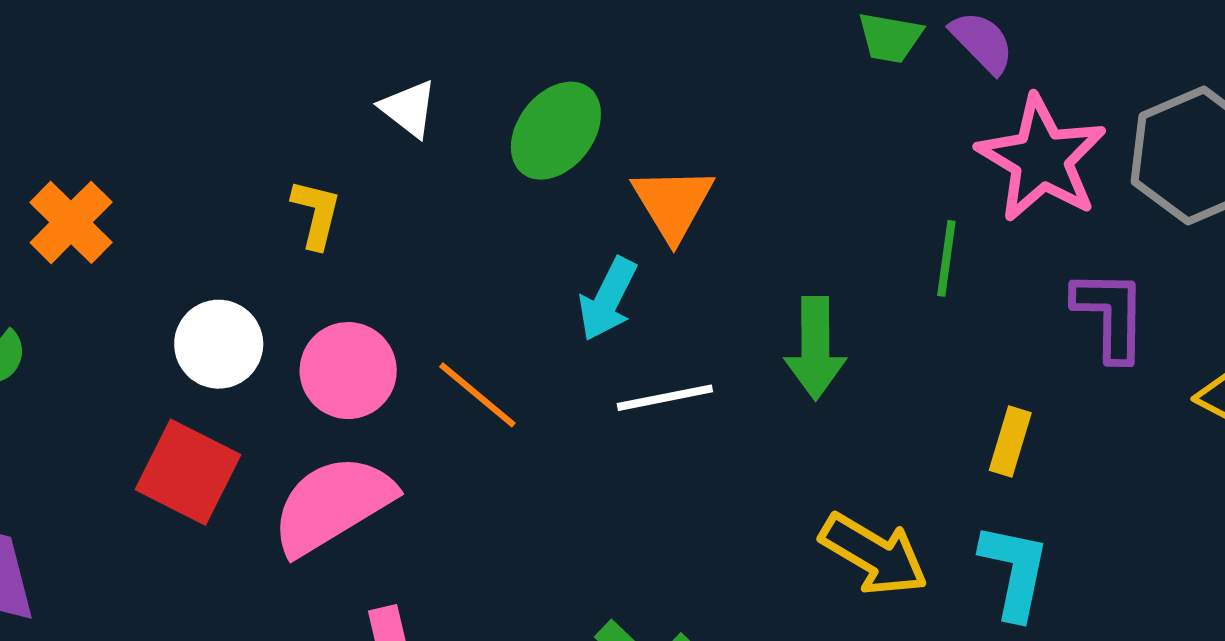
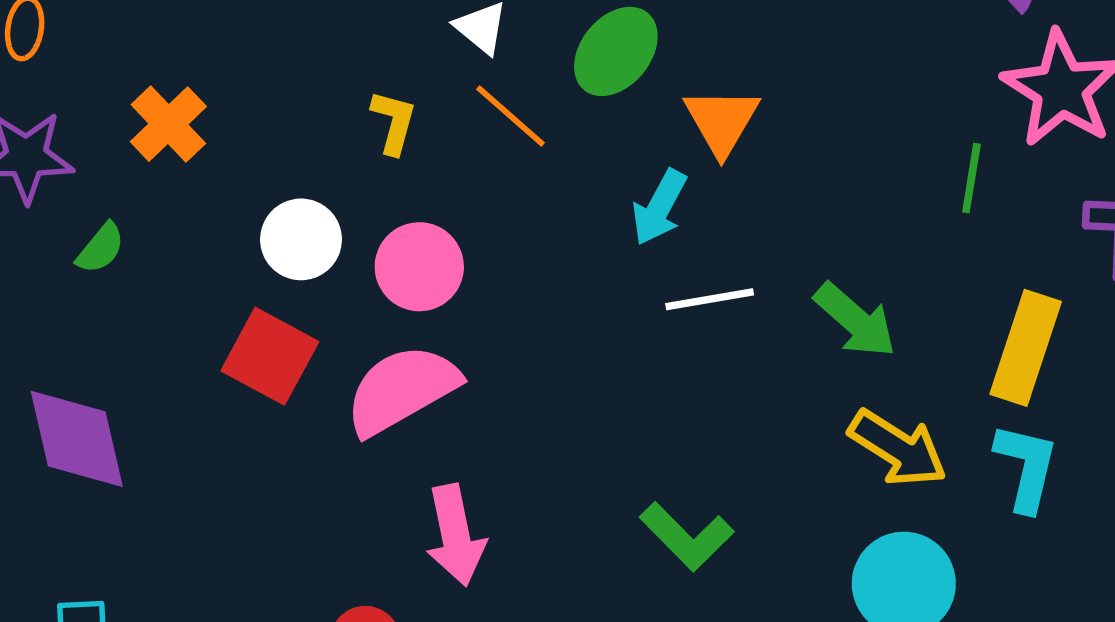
green arrow: (815, 348) -> (855, 320), moved, turned -50
orange line: (477, 395) -> (510, 116), moved
yellow rectangle: (1010, 442) -> (1026, 348), size x1.8

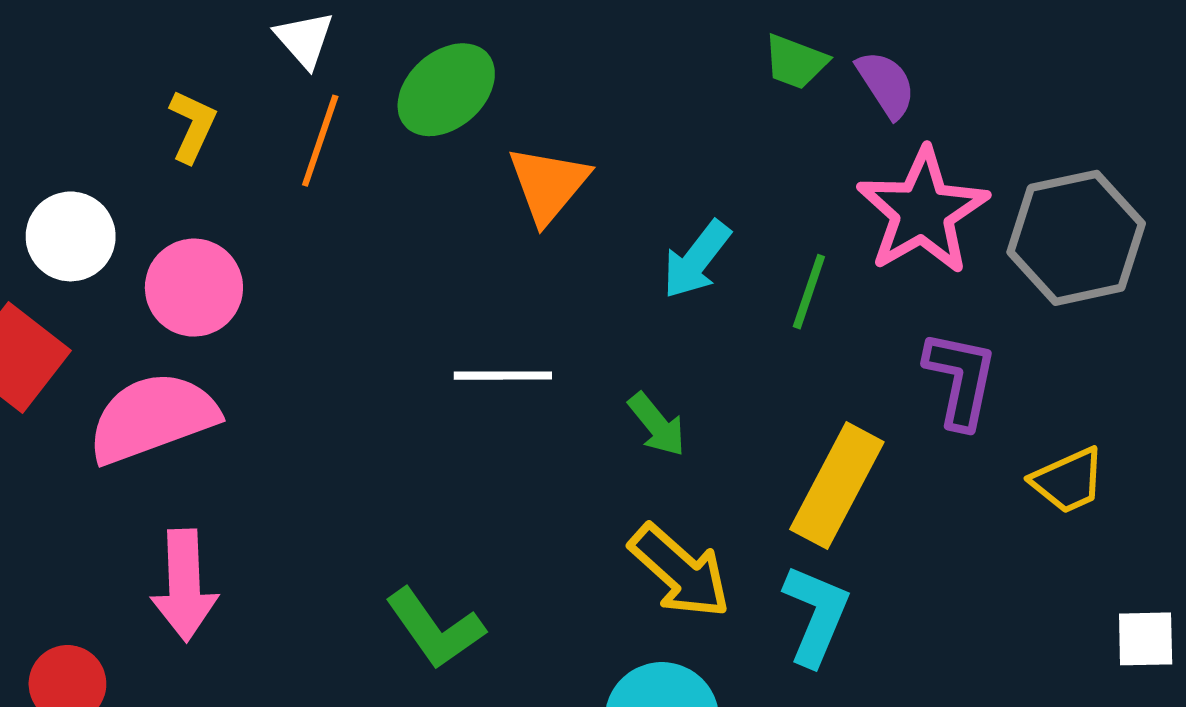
orange line: (510, 116) -> (320, 141), turned 58
cyan arrow: (659, 207) -> (697, 260), moved
green arrow: (855, 320) -> (657, 425), size x0.7

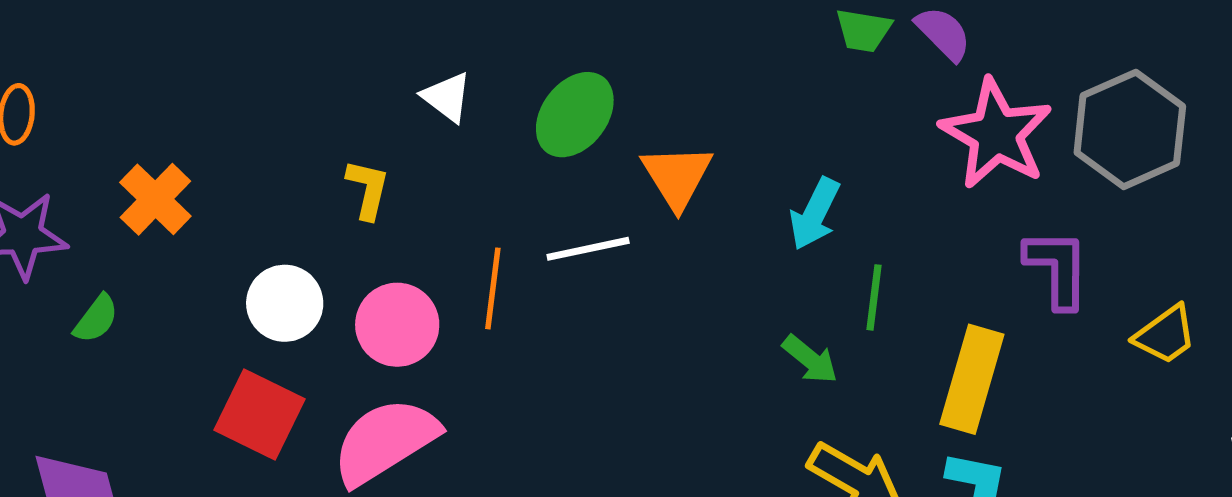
orange line: (320, 141) -> (493, 288), moved
green line: (809, 292) -> (874, 297), moved
white line: (503, 376) -> (588, 249), moved

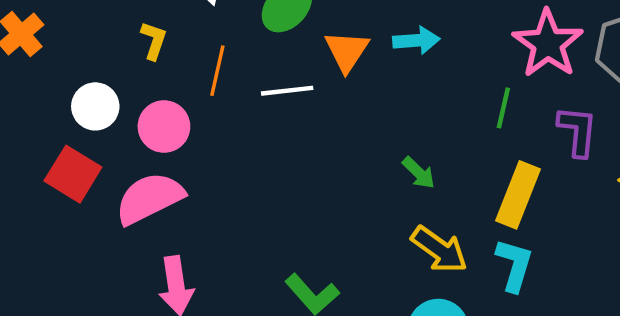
cyan arrow: (815, 214) -> (416, 40), moved, turned -126
orange line: (493, 288) -> (217, 71), moved
green line: (874, 297) -> (503, 108), moved

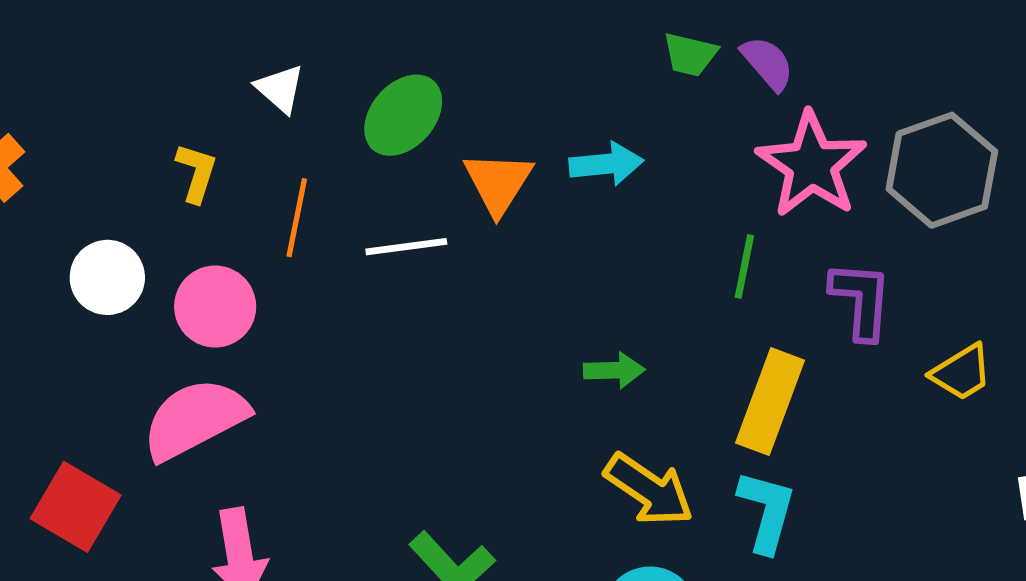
green arrow: (419, 173) -> (614, 370), turned -45
red square: (73, 174) -> (76, 507), moved

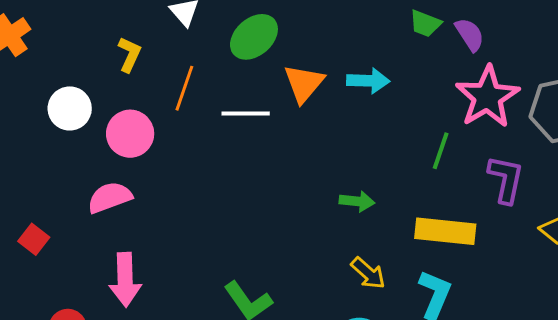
yellow rectangle: (770, 402) -> (445, 231), turned 68
pink semicircle: (195, 419) -> (110, 197), size x0.7
yellow arrow: (649, 490) -> (368, 273), size x0.7
red square: (76, 507) -> (34, 239), size x0.6

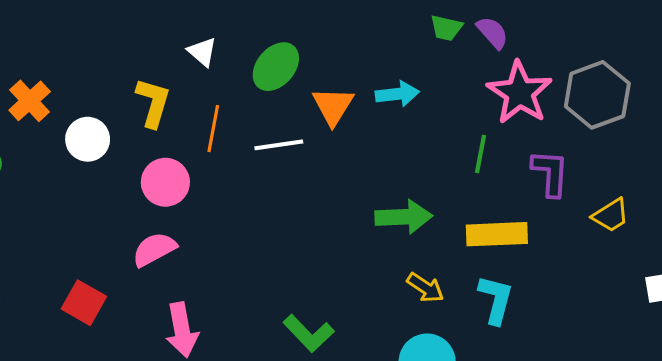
yellow L-shape: (129, 54) -> (153, 103), size x1.4
white circle: (70, 108) -> (88, 139), moved
green arrow: (357, 201) -> (404, 217), size x1.6
red square: (34, 239) -> (84, 303), size x1.4

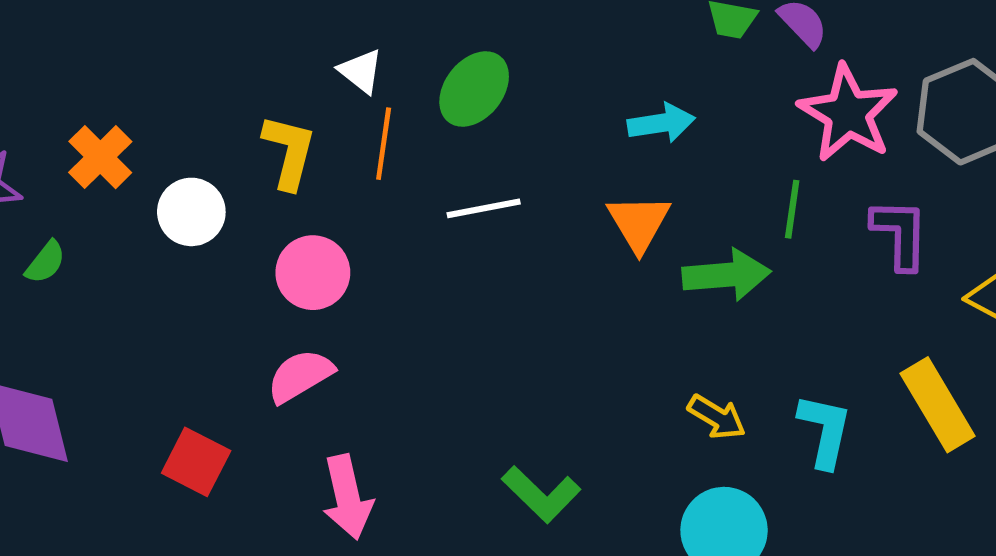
orange triangle: (333, 106) -> (639, 223), moved
orange line: (213, 129) -> (384, 144), moved
green arrow: (404, 217) -> (726, 275), moved
yellow rectangle: (497, 234) -> (938, 405), moved, turned 64

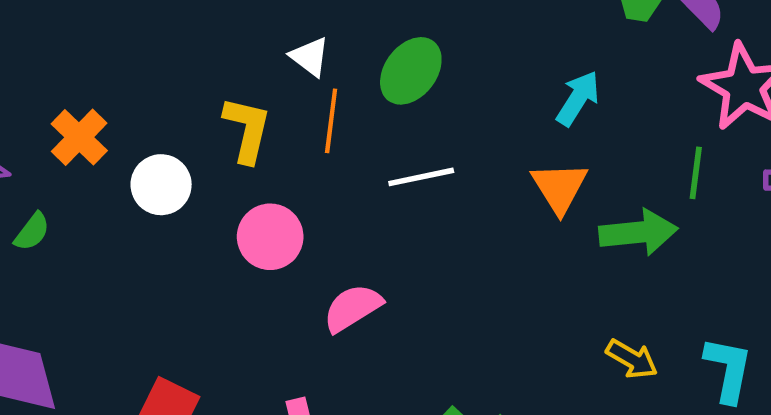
cyan arrow: (661, 123) -> (578, 98), turned -48
pink semicircle: (300, 376) -> (353, 308), moved

